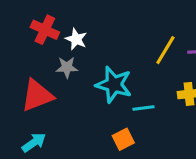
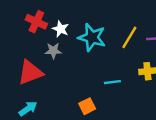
cyan star: (114, 85) -> (92, 37), moved
orange square: (123, 139) -> (87, 106), moved

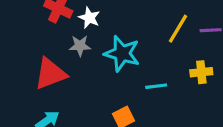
cyan star: (92, 37) -> (122, 54), moved

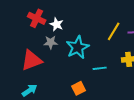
cyan star: (122, 54) -> (78, 47), turned 30

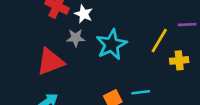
yellow line: (114, 31) -> (159, 41), moved
cyan line: (100, 68) -> (141, 92), moved

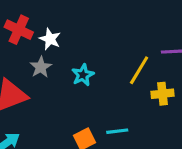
gray star: (76, 38) -> (41, 67), turned -30
cyan star: (111, 44) -> (83, 75), size x0.6

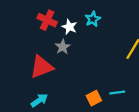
cyan star: (83, 75) -> (93, 19), moved

